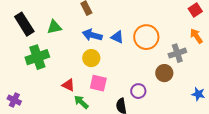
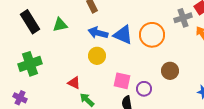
blue triangle: (117, 37) -> (123, 35), size x1.5
gray cross: (177, 53) -> (183, 18), moved
green cross: (37, 57) -> (30, 64), moved
pink square: (98, 83) -> (122, 81), moved

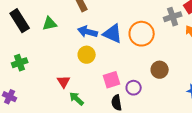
green cross: (30, 64) -> (20, 63), size x0.7
pink square: (122, 81) -> (112, 80), turned -30
red triangle: (74, 83) -> (64, 82), turned 32

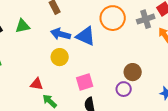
orange circle: (142, 34) -> (113, 18), moved
red triangle: (64, 82) -> (37, 84), turned -48
purple circle: (134, 88) -> (124, 89), moved

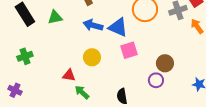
yellow circle: (60, 57) -> (92, 57), moved
pink square: (85, 82) -> (129, 50), moved

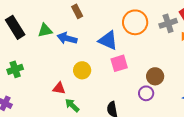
blue arrow: (93, 25) -> (67, 38), moved

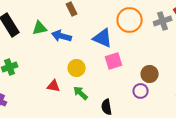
green arrow: (72, 105) -> (81, 93), moved

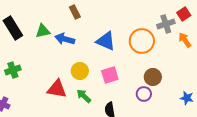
orange circle: (130, 20) -> (142, 41), moved
pink square: (114, 61) -> (110, 75), moved
red triangle: (54, 86) -> (57, 89), size x1.5

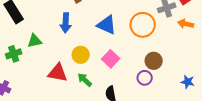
green triangle: (43, 31) -> (35, 41), moved
blue arrow: (65, 39) -> (66, 23), turned -102
orange arrow: (185, 40) -> (186, 24), turned -42
pink square: (110, 75) -> (111, 59), turned -30

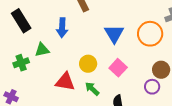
blue arrow: (66, 23) -> (62, 28), moved
blue triangle: (107, 25) -> (114, 34), turned 35

